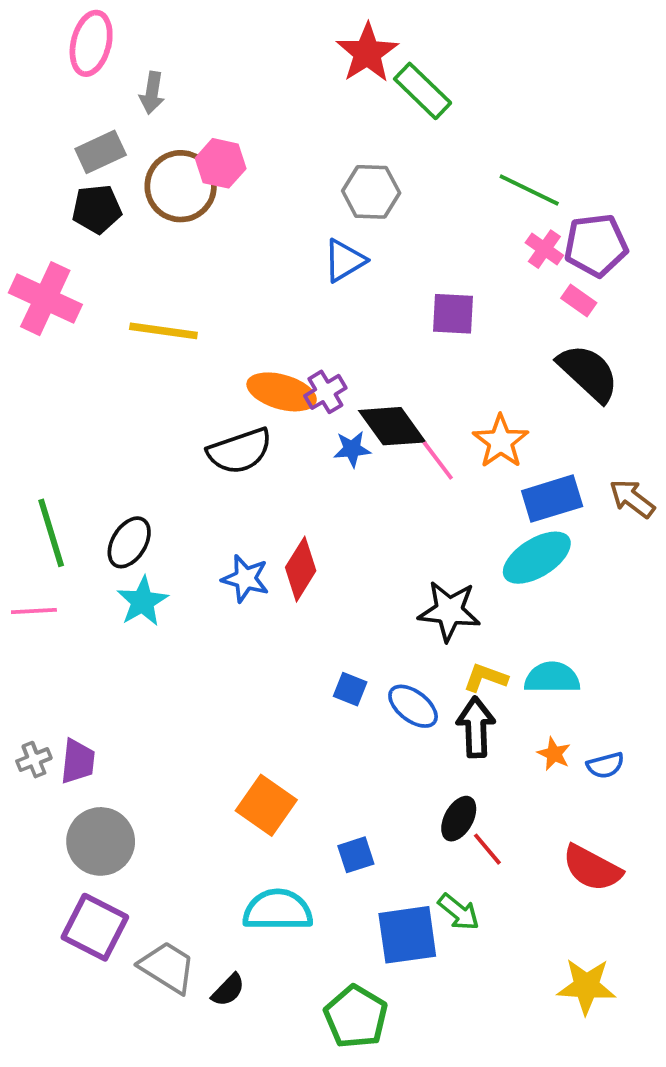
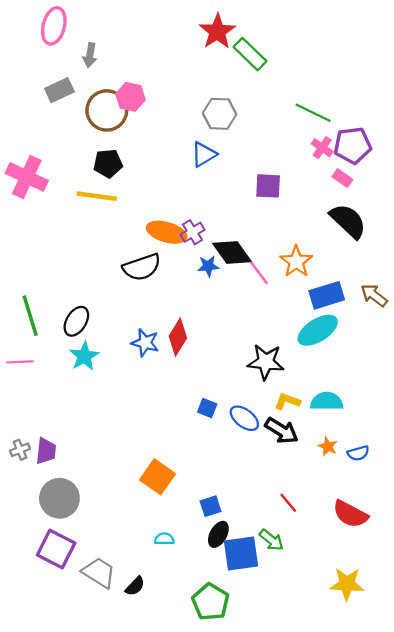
black pentagon: (97, 209) -> (108, 163), moved
black arrow: (476, 727) -> (282, 431), turned 124
black ellipse: (459, 819) -> (218, 534), moved
cyan semicircle: (278, 910) -> (164, 539), size x0.5

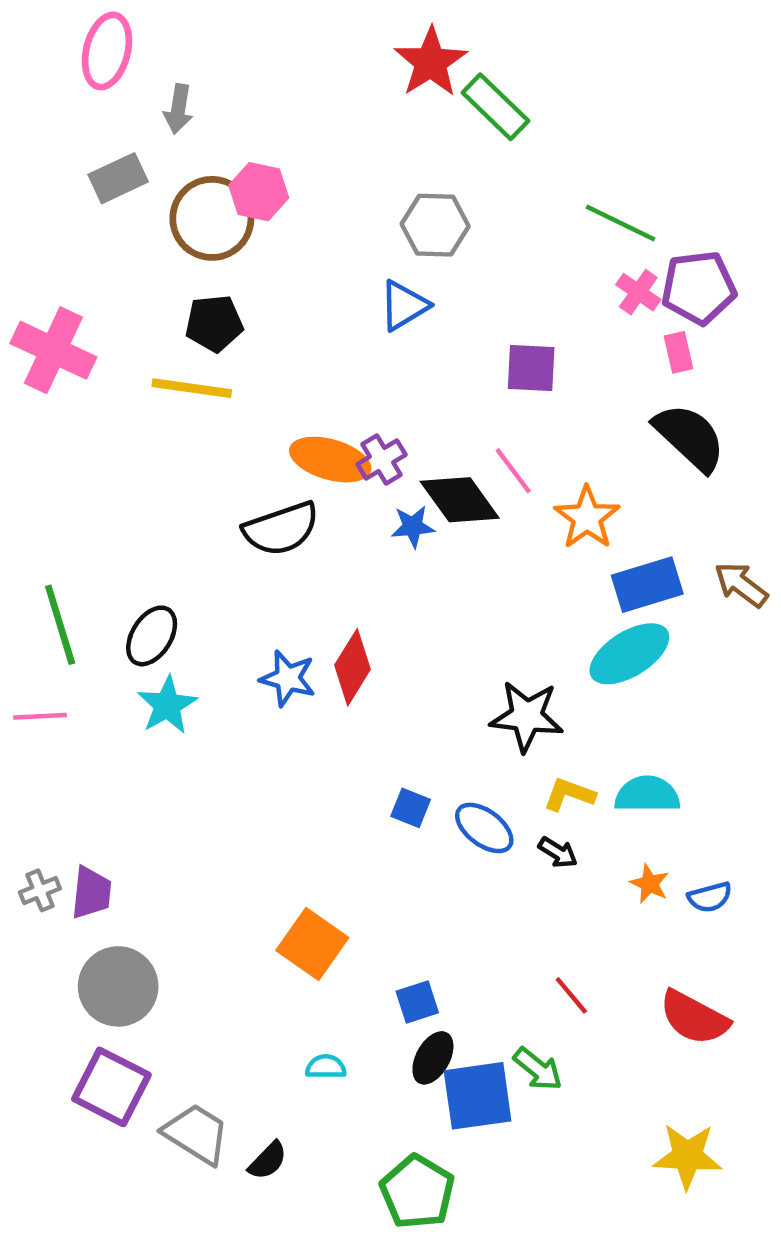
pink rectangle: (342, 178) -> (679, 352), turned 42
pink line: (259, 273) -> (513, 471), moved
black arrow: (282, 431) -> (558, 852), size x0.6

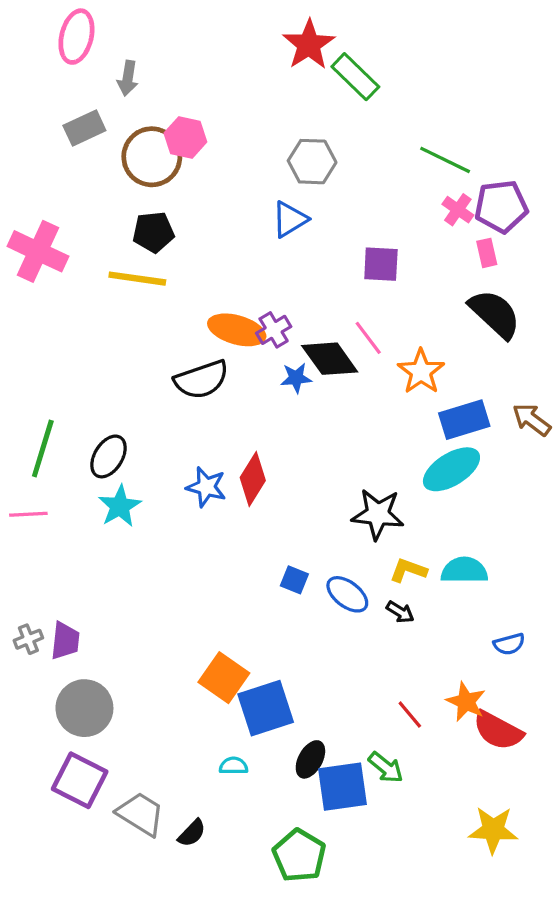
green line: (60, 625) -> (43, 448), turned 34
orange star: (649, 884) -> (466, 702), moved, size x1.4
blue square: (417, 1002) -> (266, 708), moved, size x1.8

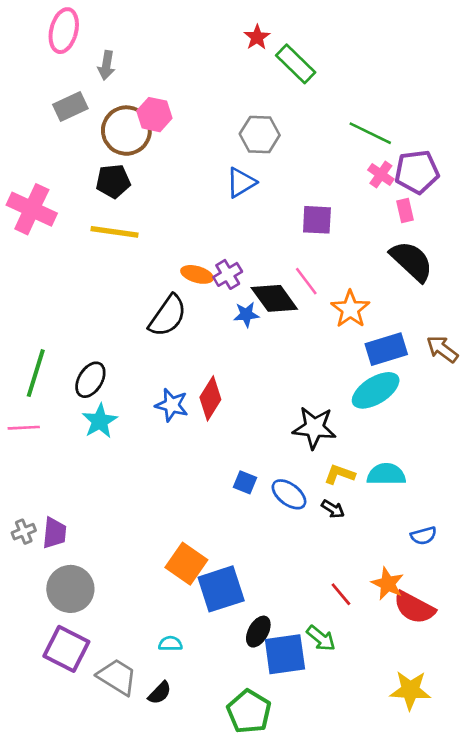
red star: (309, 45) -> (257, 37), size x0.6
black pentagon: (153, 232) -> (113, 181), moved
orange ellipse: (237, 330) -> (197, 274), size x0.7
black semicircle: (201, 380) -> (168, 316), turned -36
cyan semicircle: (234, 766) -> (170, 644), moved

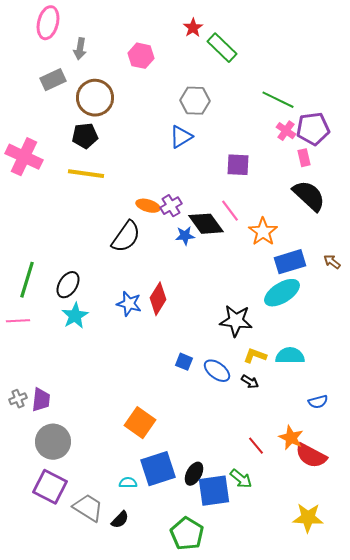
pink hexagon: (154, 115) -> (141, 56), moved
brown arrow: (442, 349) -> (332, 262), size x0.7
blue square: (221, 589) -> (158, 469), moved

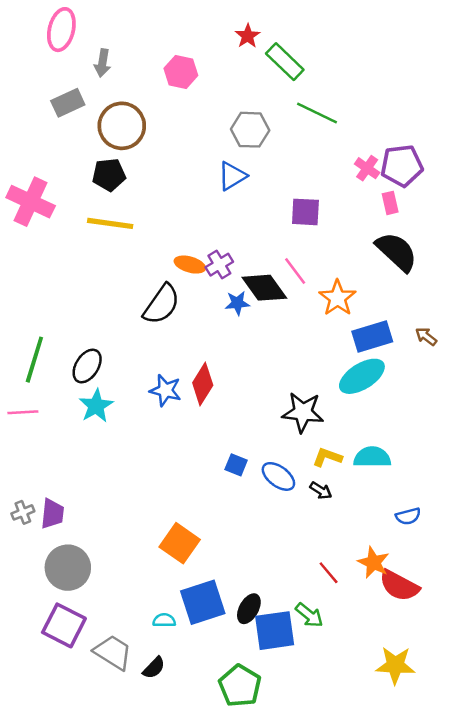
green line: (278, 100) -> (317, 113), moved

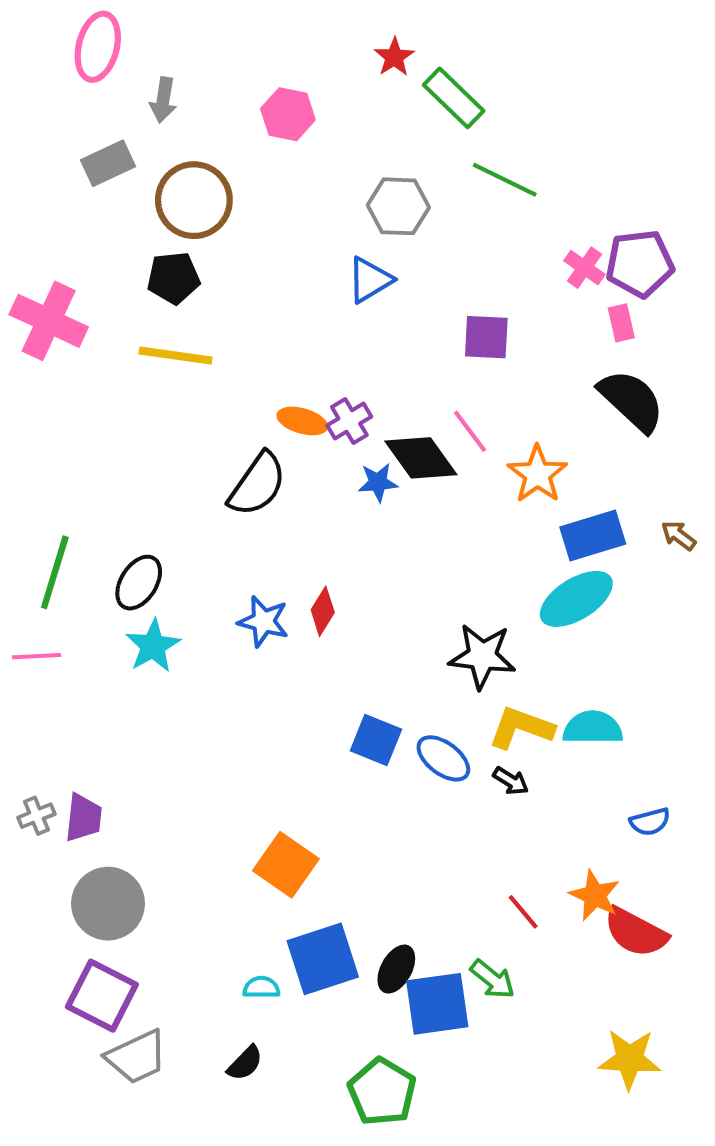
red diamond: (203, 384) -> (323, 611), size x0.7
yellow L-shape: (327, 457) -> (521, 728), size x1.4
blue square: (236, 465) -> (376, 740), size x1.4
gray trapezoid: (113, 652) -> (137, 1057), moved, turned 123

